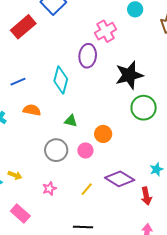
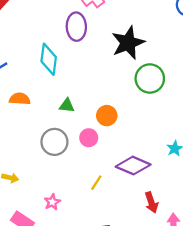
pink star: (49, 189) -> (52, 202), moved
red arrow: (146, 196) -> (151, 202), moved

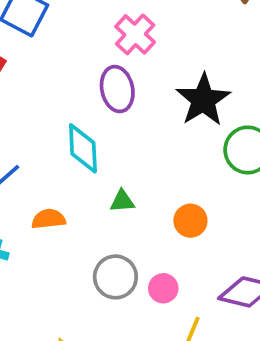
green triangle: (67, 106) -> (122, 201), moved
pink circle: (89, 138) -> (163, 288), moved

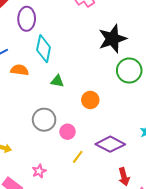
purple ellipse: (117, 89) -> (27, 19), moved
orange semicircle: (49, 219) -> (20, 70), moved

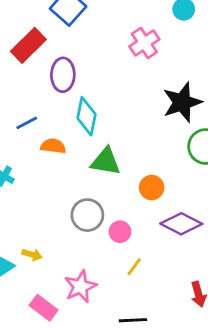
green triangle: (57, 81) -> (106, 161), size x1.6
purple diamond: (110, 144) -> (181, 224), moved
pink star: (39, 171) -> (80, 287), size x1.6

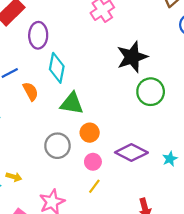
orange semicircle: (53, 146) -> (31, 91), turned 54
orange circle: (152, 188) -> (90, 133), moved
pink circle: (120, 232) -> (93, 162), moved

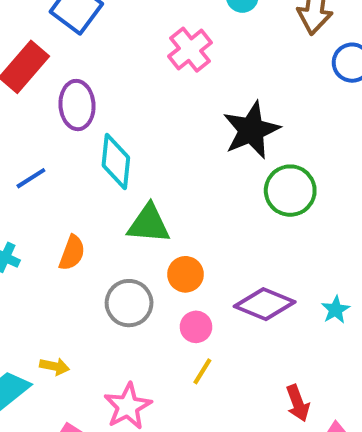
orange semicircle: (31, 91) -> (72, 253), moved, turned 54

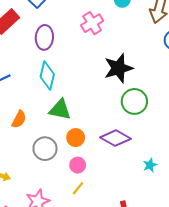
purple ellipse: (77, 105) -> (44, 37), moved
purple diamond: (265, 304) -> (115, 138), moved

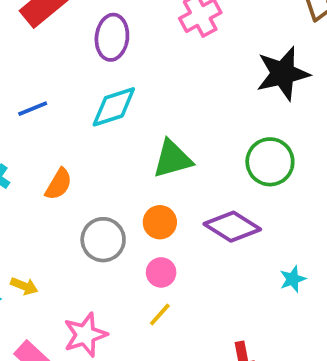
black star: (118, 68) -> (283, 74), moved
cyan diamond: (47, 76) -> (114, 107), turned 56
green triangle: (60, 110) -> (172, 159), moved, turned -30

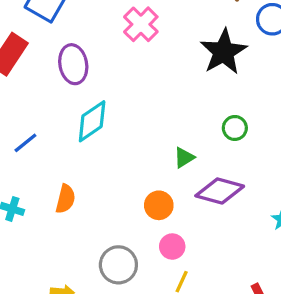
green triangle: (172, 159) -> (184, 158), moved, size x0.6
green circle: (270, 162) -> (235, 128), size x0.6
gray circle: (103, 240) -> (118, 265), moved

